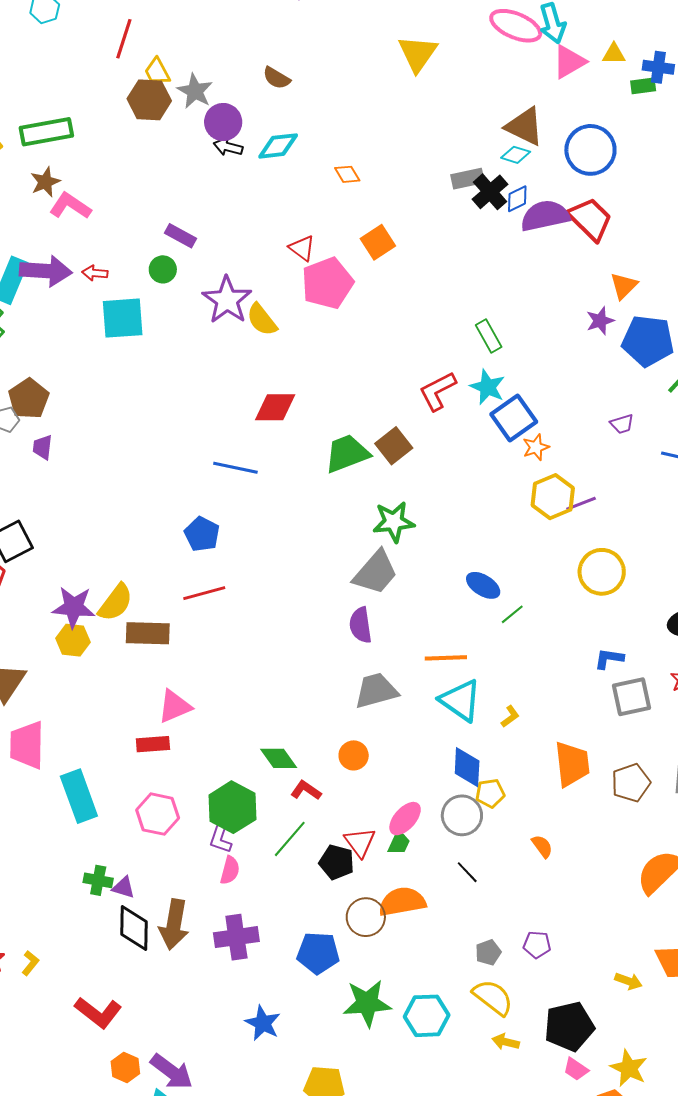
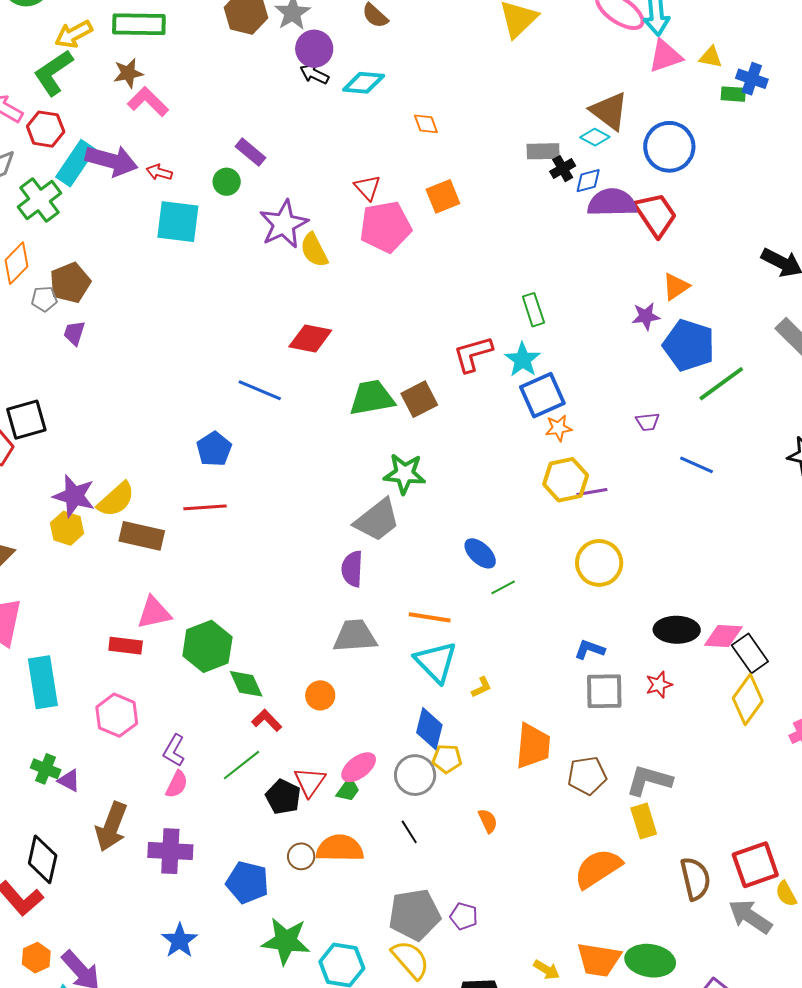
black cross: (490, 192) -> (563, 169), size x0.7
green hexagon: (232, 807) -> (207, 646), moved
brown circle: (366, 917) -> (301, 856), size x0.7
black diamond: (134, 928) -> (43, 859), moved
gray pentagon: (488, 952) -> (414, 915), size x2.0

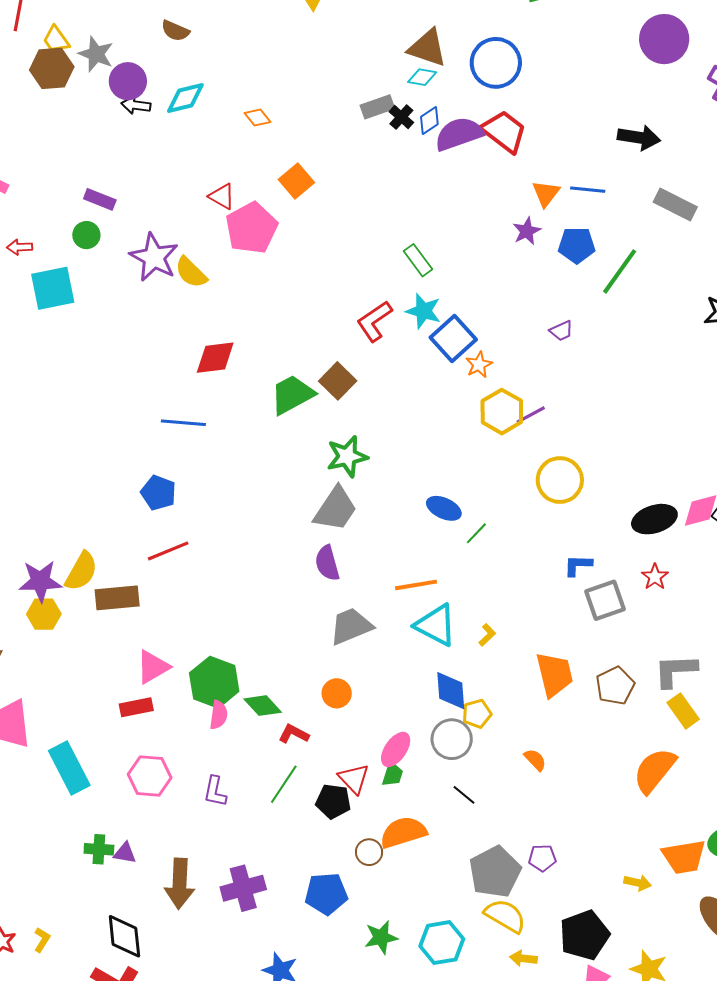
blue pentagon: (689, 345) -> (577, 245), size x0.7
blue line: (696, 465) -> (588, 190), moved
pink semicircle: (177, 784) -> (219, 715), moved
green star: (286, 941) -> (381, 937), size x0.7

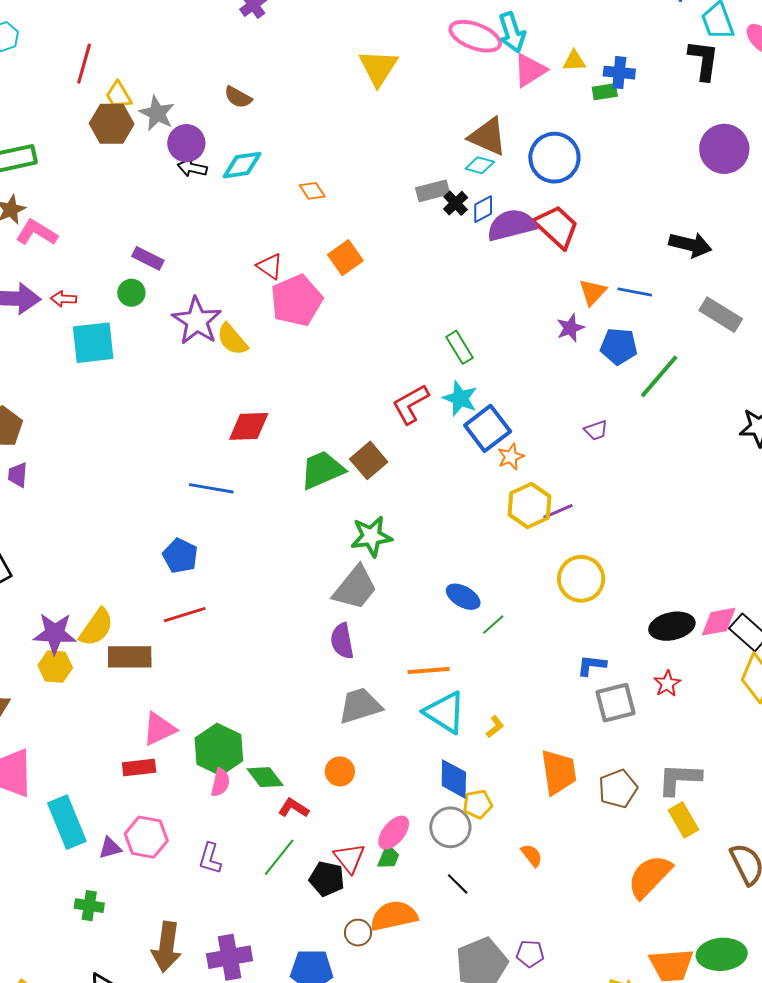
purple triangle: (125, 853) -> (110, 848), moved, turned -30

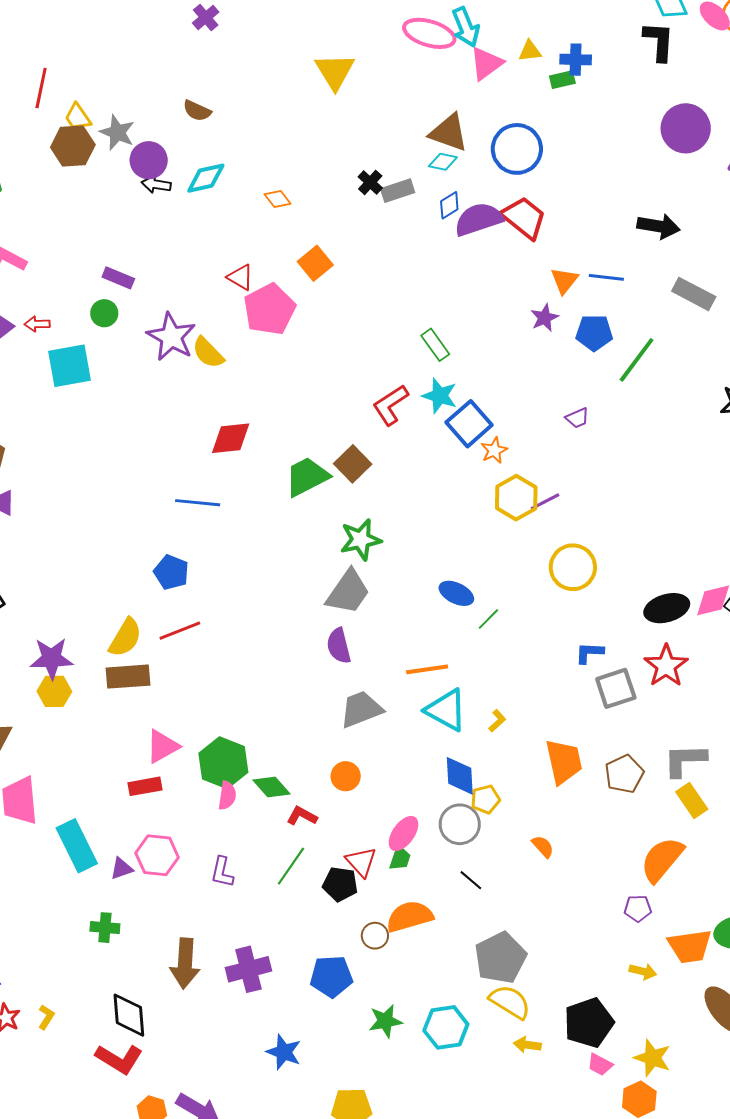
black cross: (456, 203) -> (370, 182), moved
yellow semicircle: (96, 627) -> (125, 638), moved
red star: (667, 684) -> (666, 666), size x1.6
purple pentagon: (530, 954) -> (638, 908), moved

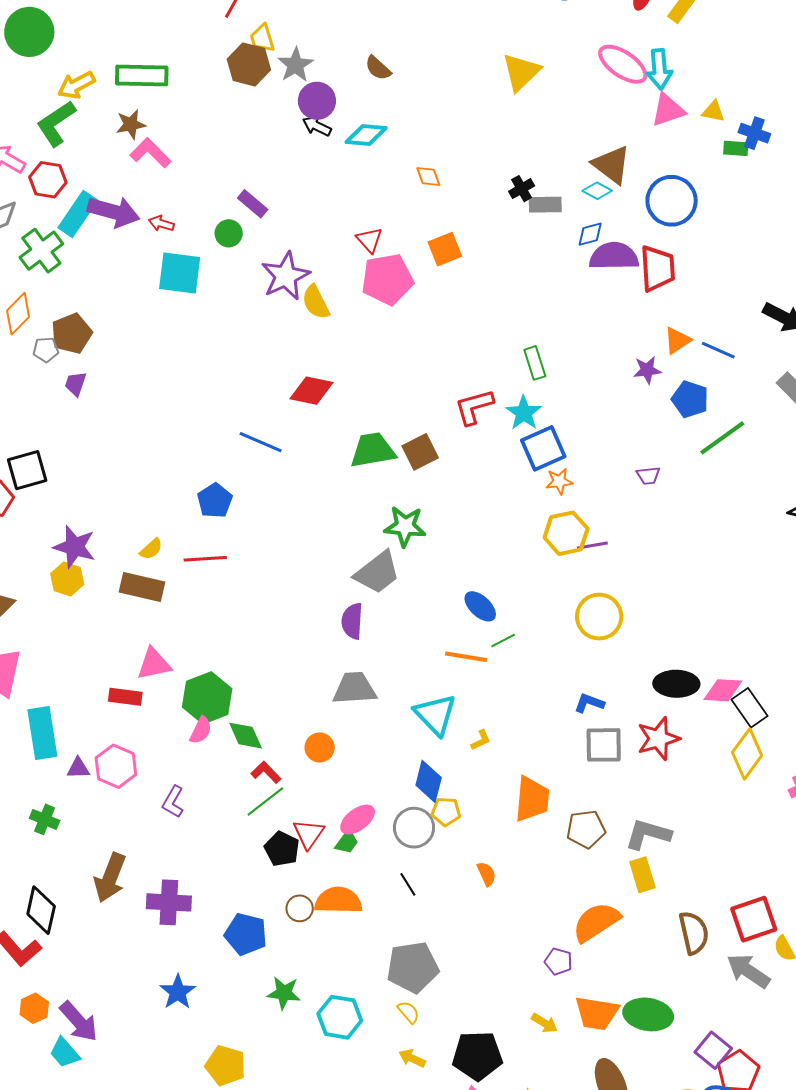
red trapezoid: (524, 218) -> (658, 268), turned 30
yellow semicircle: (125, 638) -> (151, 549), size x0.6
orange line: (427, 669) -> (466, 657), moved
green line: (291, 866) -> (265, 802), moved
yellow semicircle: (510, 1002) -> (408, 1012), size x0.6

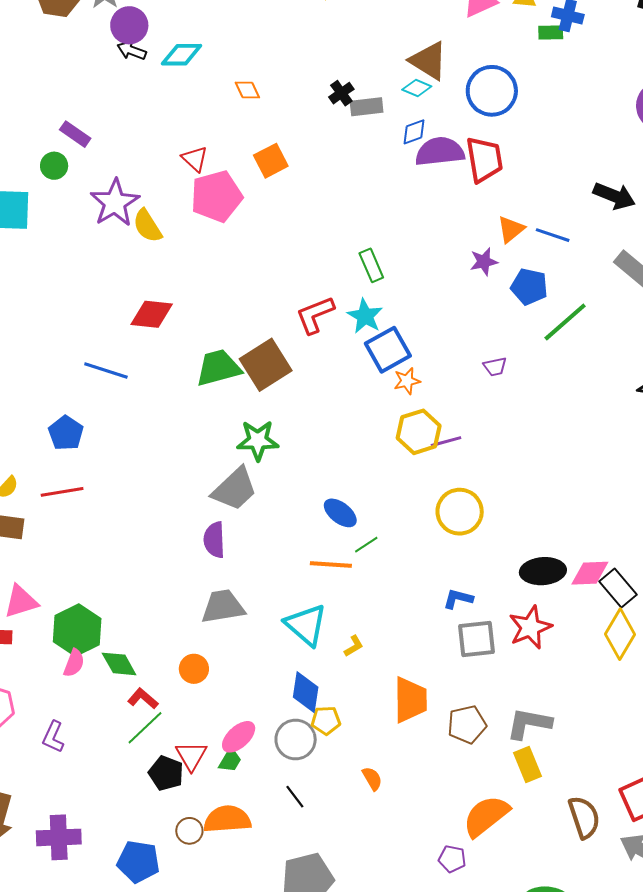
brown square: (420, 452) -> (266, 365), size x1.4

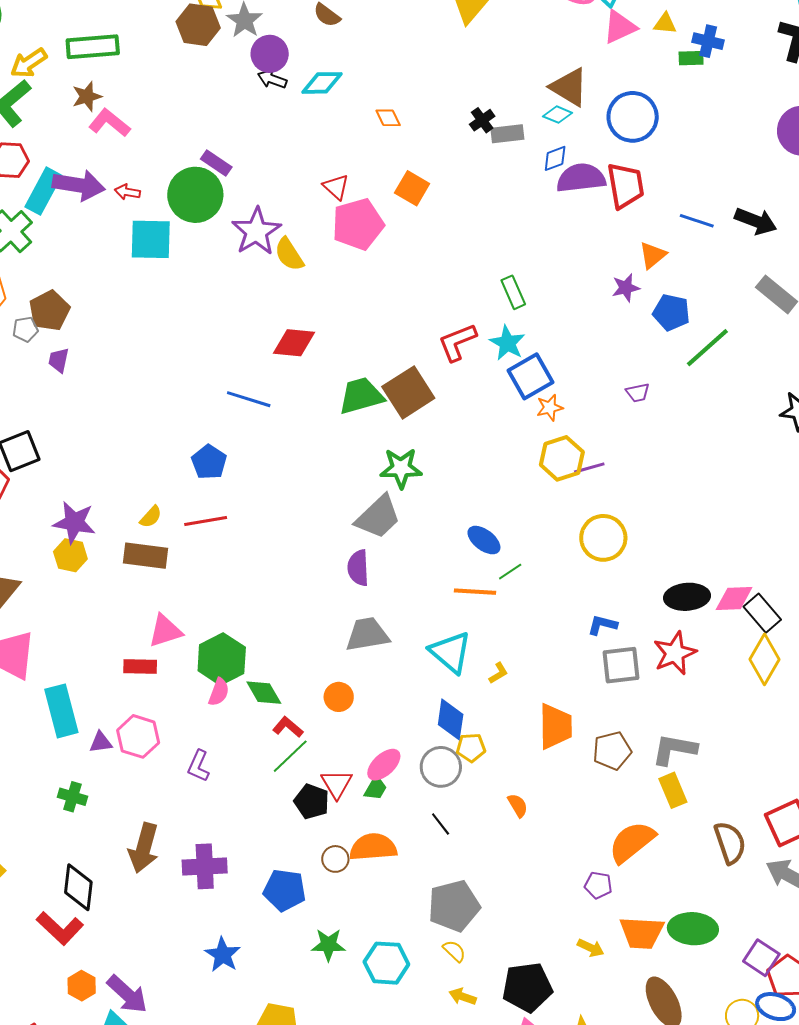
orange square: (271, 161) -> (412, 188), turned -32
green circle: (54, 166) -> (195, 195), size x2.0
blue line: (553, 235) -> (697, 221), moved

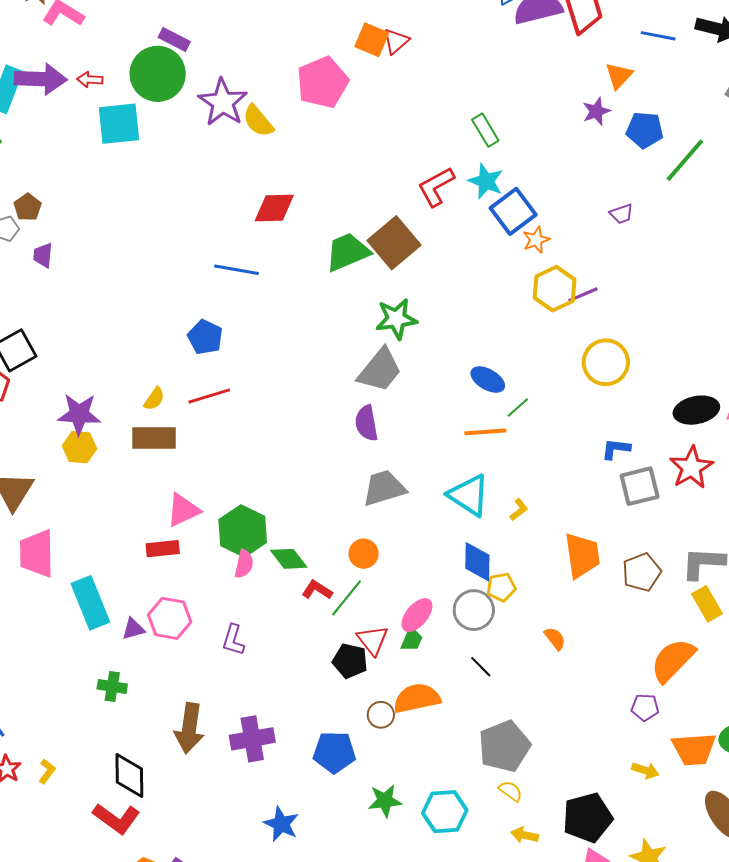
red triangle: (336, 187) -> (396, 41), moved, turned 44
brown pentagon: (49, 311) -> (28, 207), size x0.7
green line: (290, 756) -> (347, 598), moved

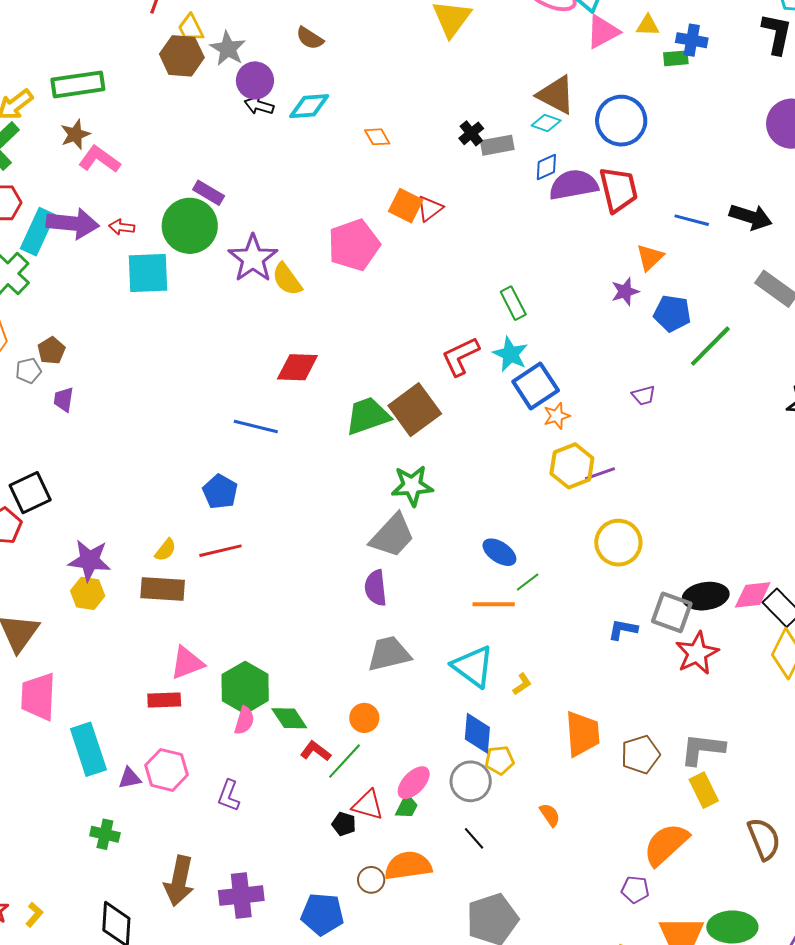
gray square: (640, 486) -> (672, 612), moved, turned 30
red triangle: (373, 640) -> (368, 805), turned -40
black pentagon: (350, 661) -> (344, 824), size x0.7

